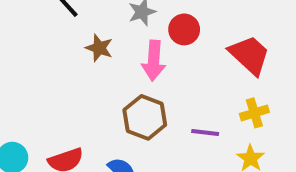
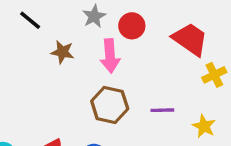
yellow cross: (254, 113) -> (214, 75), moved

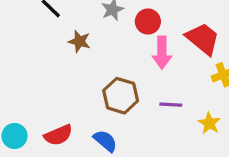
pink arrow: (110, 56) -> (162, 53), moved

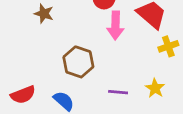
purple line: (171, 105) -> (118, 92), moved

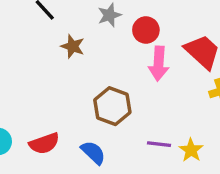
yellow star: (155, 88) -> (191, 150), moved

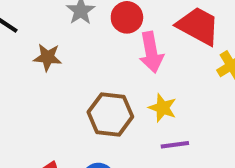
yellow star: (191, 150) -> (163, 108), moved

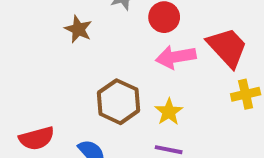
pink arrow: (151, 52) -> (176, 57), turned 72

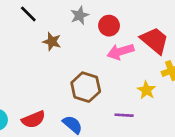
yellow star: (169, 112) -> (146, 90), moved

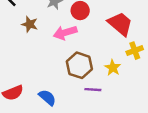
pink arrow: (120, 52) -> (65, 33), moved
brown hexagon: (86, 87) -> (79, 65), moved

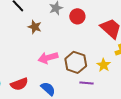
pink arrow: (65, 33) -> (48, 58), moved

